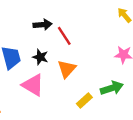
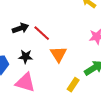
orange triangle: (67, 69) -> (58, 54), moved

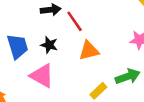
orange triangle: (58, 54) -> (89, 51), turned 36

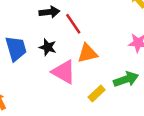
pink triangle: (42, 76) -> (64, 72), moved

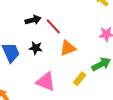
pink triangle: (64, 72) -> (46, 82), moved

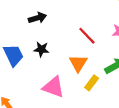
red line: (53, 26) -> (87, 36), moved
orange triangle: (68, 48) -> (78, 63), moved, turned -36

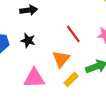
pink triangle: (53, 87) -> (34, 78), turned -30

